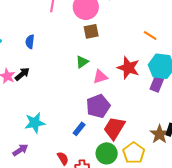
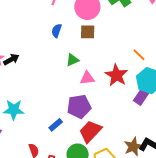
orange line: (150, 36) -> (139, 55), moved
blue semicircle: (30, 42) -> (57, 31), moved

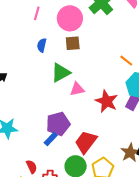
green triangle: (72, 60) -> (61, 73), size x1.5
red star: (116, 75) -> (107, 101), moved
purple pentagon: (79, 107) -> (58, 124), moved

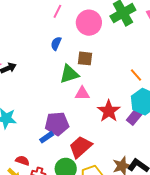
brown square: (73, 43) -> (85, 58), moved
red semicircle: (32, 167) -> (22, 161), turned -56

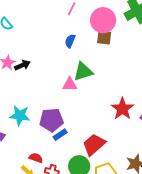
brown square: (85, 58) -> (104, 38), moved
pink triangle: (82, 93) -> (70, 84), moved
purple pentagon: (57, 124) -> (52, 120), moved

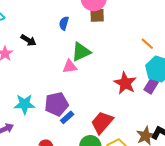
black arrow: (22, 65) -> (28, 40), moved, turned 63

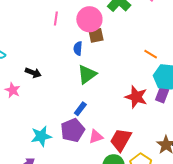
blue semicircle: (64, 23) -> (78, 48), moved
pink triangle: (70, 66) -> (96, 137), moved
blue rectangle: (67, 117) -> (80, 109), moved

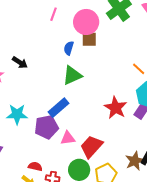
blue rectangle: (80, 109) -> (58, 108), size x1.5
cyan star: (41, 136) -> (17, 114), moved

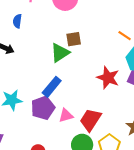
brown square: (89, 39) -> (74, 39), moved
blue semicircle: (69, 48) -> (17, 21), moved

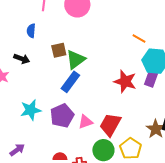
brown square: (74, 39) -> (59, 50), moved
blue rectangle: (52, 87) -> (70, 82), moved

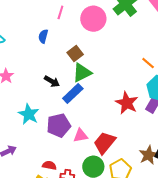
brown square: (59, 50) -> (75, 54), moved, turned -35
black arrow: (22, 59) -> (52, 81), moved
cyan star: (31, 110) -> (29, 114), turned 30

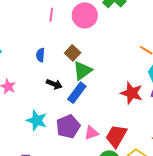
blue semicircle: (43, 36) -> (40, 55), moved

